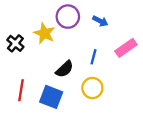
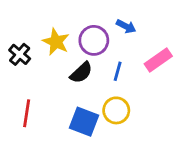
purple circle: (68, 17) -> (94, 40), moved
black semicircle: (65, 69) -> (81, 73), moved
blue square: (51, 97) -> (84, 122), moved

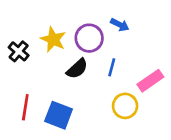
pink rectangle: (158, 60) -> (150, 81), moved
yellow circle: (116, 110) -> (125, 106), moved
blue square: (84, 122) -> (59, 115), moved

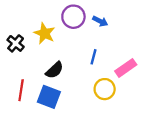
purple circle: (89, 38) -> (73, 17), moved
black semicircle: (77, 69) -> (54, 70), moved

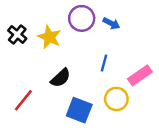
black cross: (16, 43) -> (17, 35), moved
red line: (21, 90) -> (23, 100), turned 30
blue square: (49, 97) -> (79, 110), moved

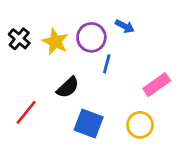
purple circle: (82, 18) -> (91, 37), moved
blue line: (104, 63) -> (107, 64), moved
yellow circle: (116, 99) -> (140, 125), moved

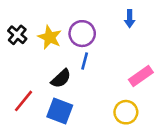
blue arrow: (125, 26) -> (130, 19), moved, turned 63
blue line: (107, 64) -> (85, 61), moved
blue square: (89, 124) -> (60, 111), moved

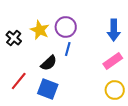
blue arrow: (130, 19) -> (114, 30), moved, size x1.5
black cross: (17, 35) -> (14, 38), moved
yellow circle: (126, 112) -> (115, 90), moved

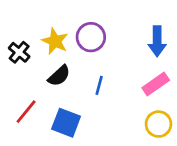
blue line: (68, 49) -> (99, 85), moved
black semicircle: (49, 63) -> (59, 76), moved

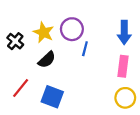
pink rectangle: (156, 84) -> (123, 66), turned -48
blue line: (99, 85) -> (85, 49), moved

